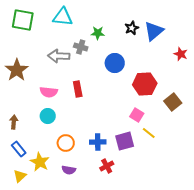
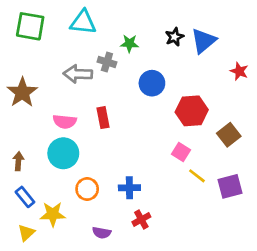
cyan circle: (48, 116) -> (63, 153), size x1.5
purple square: (125, 141) -> (230, 186), moved
yellow star: (40, 162) -> (53, 214), turned -30
purple semicircle: (69, 170) -> (102, 233), moved

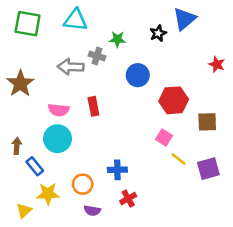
blue triangle: (204, 41) -> (184, 19), moved
brown square: (229, 135) -> (207, 122), turned 36
orange circle: (87, 189) -> (83, 184), moved
blue rectangle: (25, 197) -> (35, 166), moved

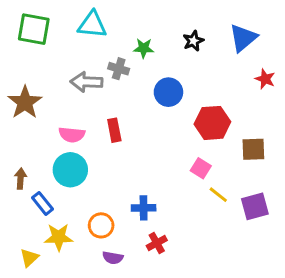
blue triangle: (184, 19) -> (243, 38), moved

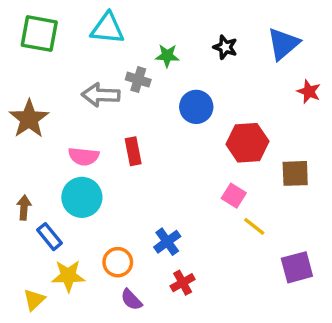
black star: (193, 41) -> (225, 47), turned -30
purple square: (255, 206) -> (297, 267), moved
blue cross: (144, 208) -> (167, 242), turned -35
purple semicircle: (113, 258) -> (131, 300), turned 36

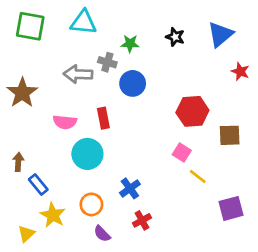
blue circle: (196, 107) -> (133, 83), moved
cyan circle: (82, 197) -> (87, 154), moved
yellow star: (68, 276) -> (53, 215), turned 30

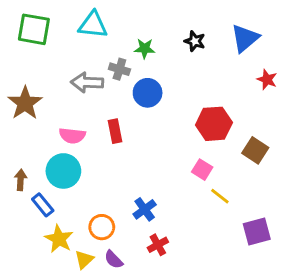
brown square: (230, 135) -> (255, 150), turned 35
cyan circle: (87, 154) -> (63, 171), moved
yellow triangle: (26, 234) -> (84, 260), moved

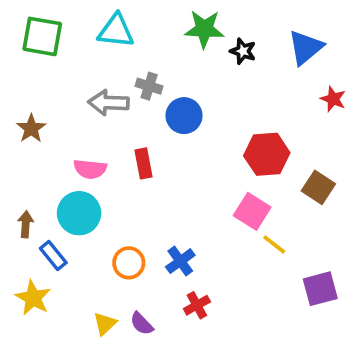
green star: (145, 49) -> (204, 29), moved, size x1.5
brown star: (25, 103) -> (31, 128), size x0.7
pink square: (202, 170) -> (252, 211), size x1.4
orange circle: (102, 227) -> (129, 263), moved
yellow star: (59, 239) -> (33, 298), moved

